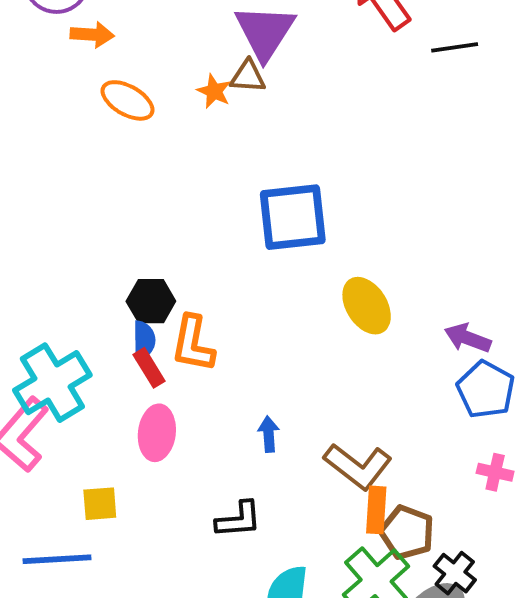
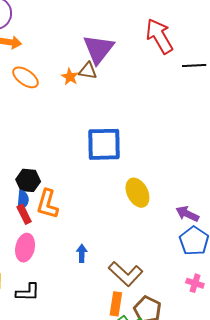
orange rectangle: (376, 510) -> (116, 304), moved
black L-shape: (239, 520) -> (28, 292), moved

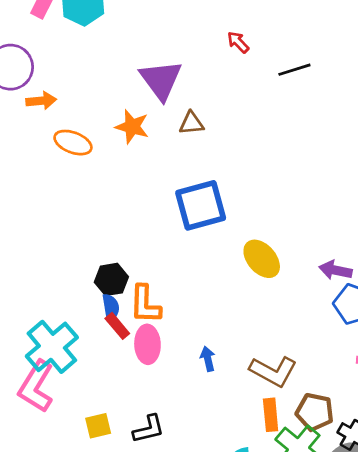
red arrow: (159, 36) -> (238, 42), size x0.5
brown triangle: (88, 71) -> (191, 123), moved
orange star: (70, 77) -> (132, 127), size x1.4
pink ellipse: (25, 248) -> (147, 344), moved

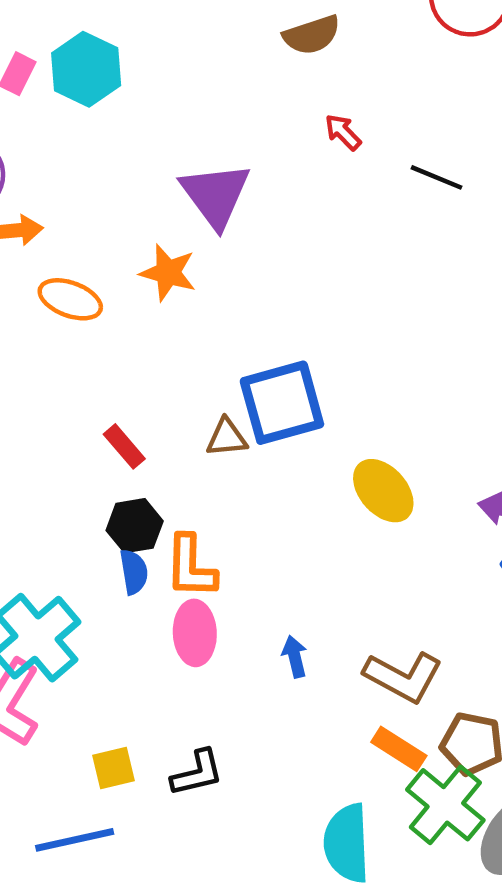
black line: (294, 70) -> (436, 177), turned 40
brown triangle: (191, 123) -> (227, 438), moved
red rectangle: (117, 326) -> (124, 446), moved
orange rectangle: (271, 415) -> (399, 749), turned -52

